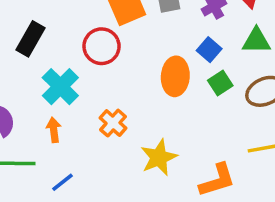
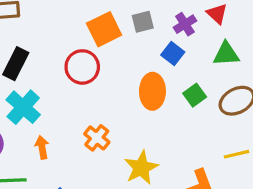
blue square: (209, 50) -> (173, 54), moved
cyan cross: (60, 87) -> (23, 107), moved

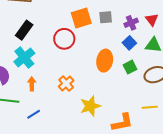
blue square: (173, 54) -> (129, 43), moved

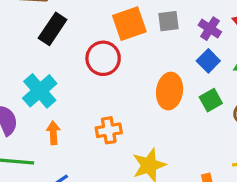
purple cross: (131, 23) -> (210, 29), turned -32
black rectangle: (24, 30) -> (53, 29), moved
orange cross: (66, 83) -> (109, 130), turned 35

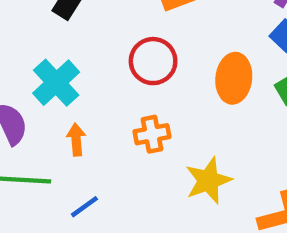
red circle: (103, 58) -> (153, 61), moved

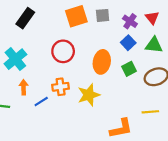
yellow star: (208, 181) -> (89, 95), moved
blue line: (84, 207) -> (41, 102), moved

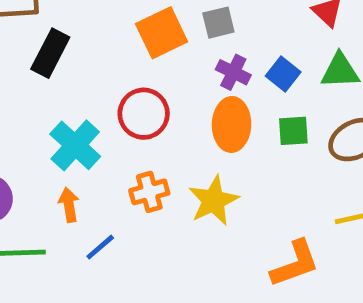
purple cross: (130, 21) -> (233, 72), moved
cyan cross: (15, 59) -> (75, 145), moved
green square: (129, 69) -> (293, 131), turned 32
blue line: (41, 102) -> (100, 247), moved

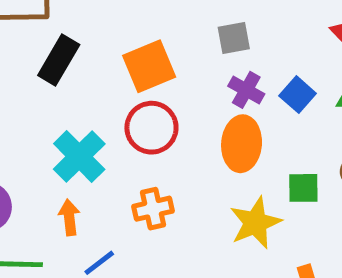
orange square: (162, 33) -> (149, 66), moved
green square: (293, 131) -> (303, 188), moved
yellow star: (213, 201) -> (255, 223), moved

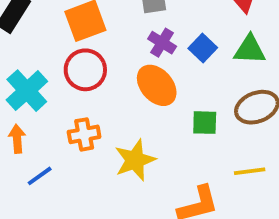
orange ellipse: (242, 144) -> (157, 85), turned -48
yellow star: (255, 223) -> (135, 160), moved

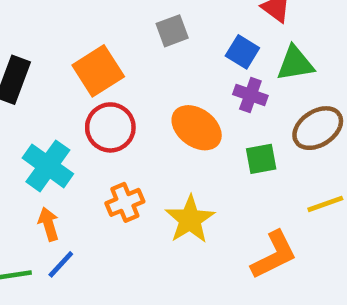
purple cross: (162, 43) -> (250, 95), moved
blue square: (203, 48) -> (242, 52), moved
blue line: (40, 176) -> (61, 264), moved

